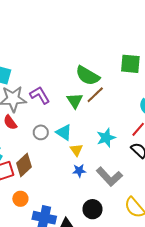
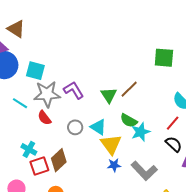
green semicircle: (88, 76) -> (129, 120), moved, size x0.7
yellow triangle: (76, 150) -> (111, 144), size x1.6

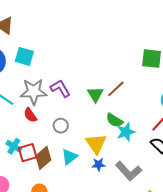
cyan square: (35, 71) -> (24, 56), moved
cyan triangle: (98, 127) -> (69, 157), moved, turned 48
red square: (39, 166) -> (28, 153), moved

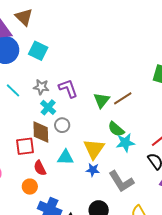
gray star: (34, 92) -> (41, 87), size x0.6
red semicircle: (30, 115) -> (40, 168), moved
cyan cross: (14, 146) -> (48, 107), moved
cyan triangle: (69, 157) -> (65, 157), turned 30
brown diamond: (43, 158) -> (41, 132), moved, turned -60

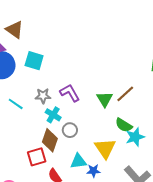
brown diamond: (41, 132) -> (50, 140), turned 30
blue star: (93, 170) -> (93, 171), moved

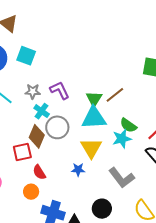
green semicircle: (124, 125) -> (128, 125), moved
gray circle: (70, 130) -> (57, 127), size x1.5
cyan triangle: (78, 161) -> (94, 118), moved, size x1.5

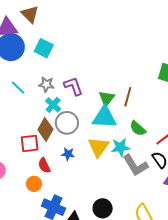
brown line: (115, 95) -> (128, 97), turned -42
cyan star: (122, 139) -> (120, 147), moved
blue star: (78, 170) -> (68, 154), moved
gray L-shape: (122, 178) -> (135, 165), moved

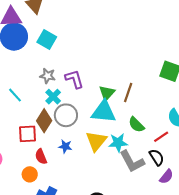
cyan line: (18, 88) -> (15, 95), moved

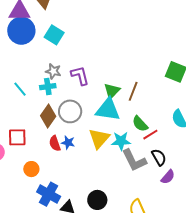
cyan cross: (53, 97) -> (48, 87), moved, turned 35
red square: (28, 134) -> (17, 137), moved
red line: (161, 137) -> (150, 135), moved
red semicircle: (41, 157) -> (55, 143), moved

